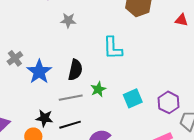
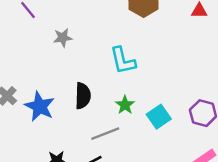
green star: (98, 89) -> (125, 105), moved
gray line: (71, 98) -> (105, 134), moved

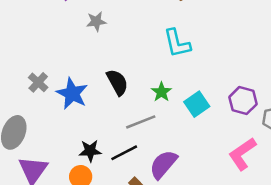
cyan L-shape: (123, 61) -> (177, 43), moved
black semicircle: (83, 96) -> (117, 82), turned -30

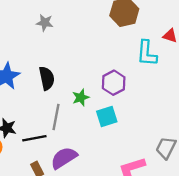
cyan L-shape: (177, 43) -> (147, 53), moved
purple hexagon: (243, 101) -> (114, 83), moved
gray line: (141, 122) -> (56, 117), turned -75

